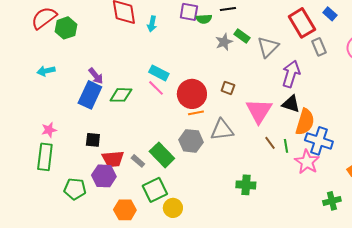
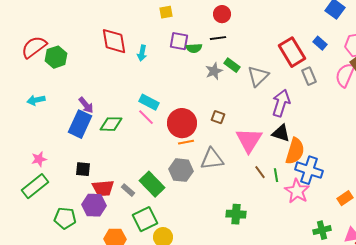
green rectangle: (45, 157) -> (35, 186), turned 44

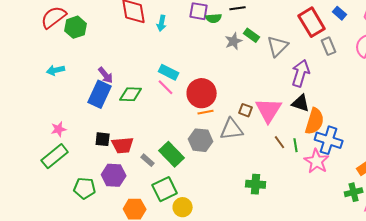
brown square: (218, 117) -> (246, 110), moved
red trapezoid: (103, 188) -> (123, 145), moved
green cross: (322, 230) -> (354, 192), moved

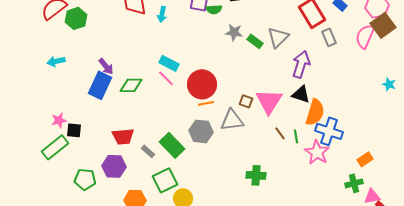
green rectangle: (252, 35) -> (255, 41), moved
gray star: (234, 41) -> (234, 32), turned 30
black square: (103, 139) -> (74, 130), moved

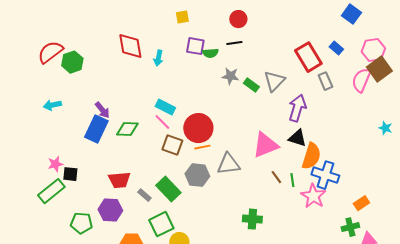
brown square: (246, 101) -> (172, 145), moved, size x1.5
pink triangle: (269, 101) -> (265, 145), turned 36

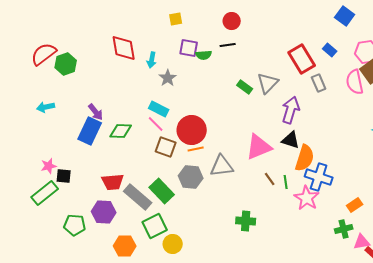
gray star: (230, 76) -> (168, 78), moved, turned 30
pink semicircle: (361, 80) -> (355, 82), turned -35
gray rectangle: (144, 195) -> (138, 197), size x2.0

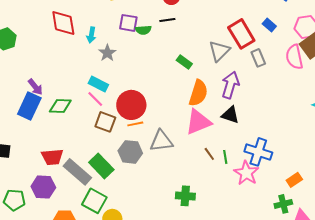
gray triangle: (268, 83) -> (219, 51), moved
orange semicircle: (305, 158) -> (198, 93), moved
green square: (155, 226) -> (94, 201), turned -35

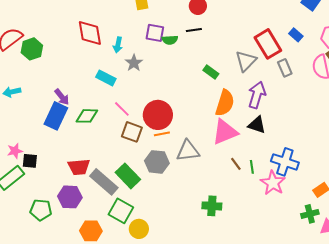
cyan rectangle: (98, 84) -> (106, 78), moved

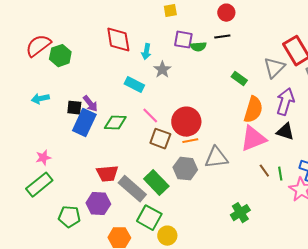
black square: (30, 161) -> (74, 108), moved
green cross: (212, 206) -> (240, 213), turned -36

